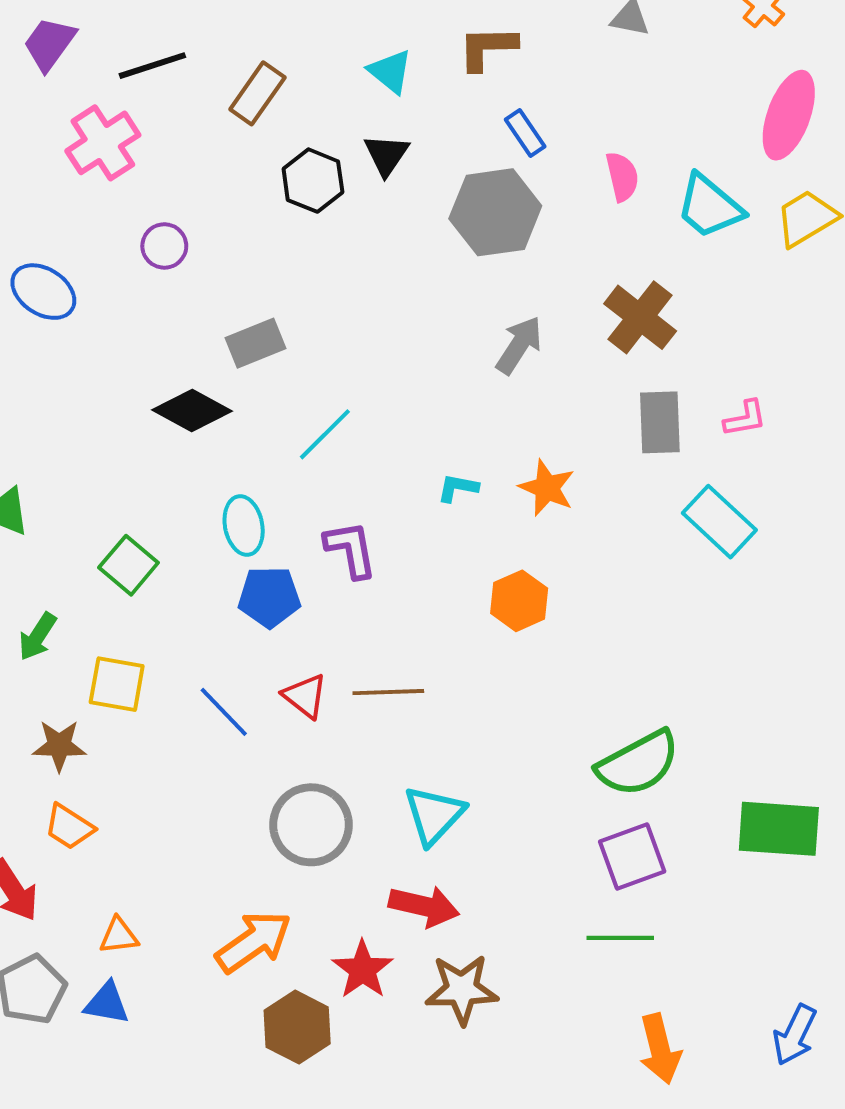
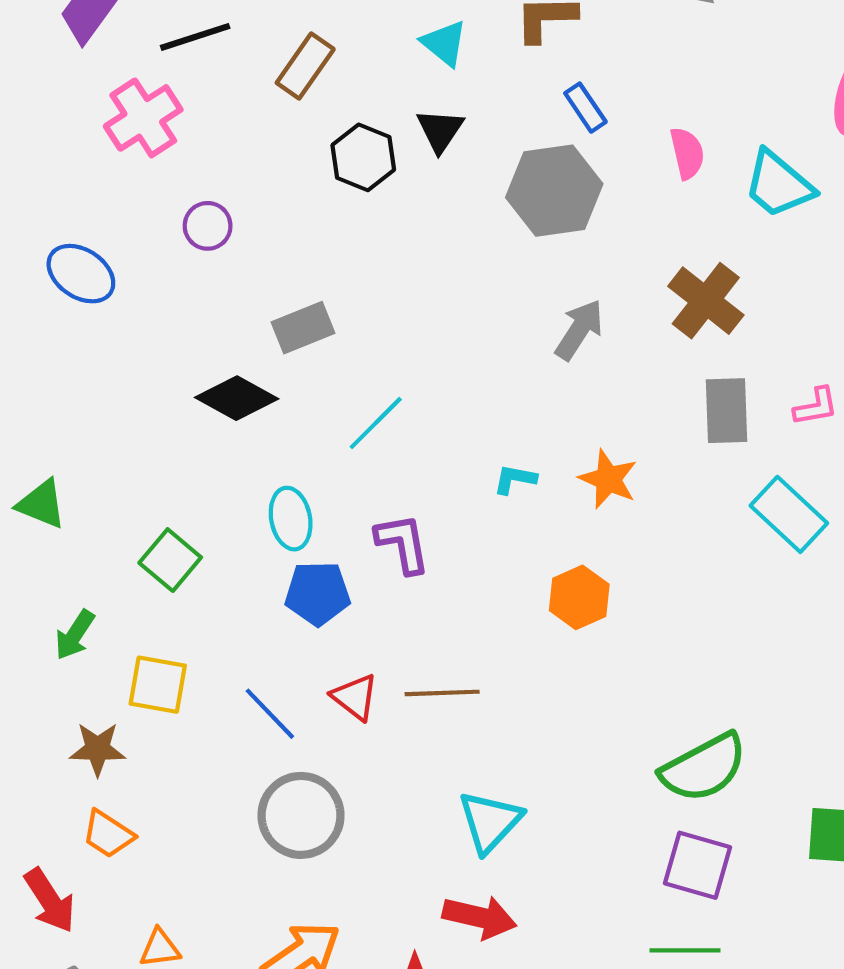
gray circle: (311, 825) -> (301, 815), moved
purple square: (632, 857) -> (697, 865), turned 36

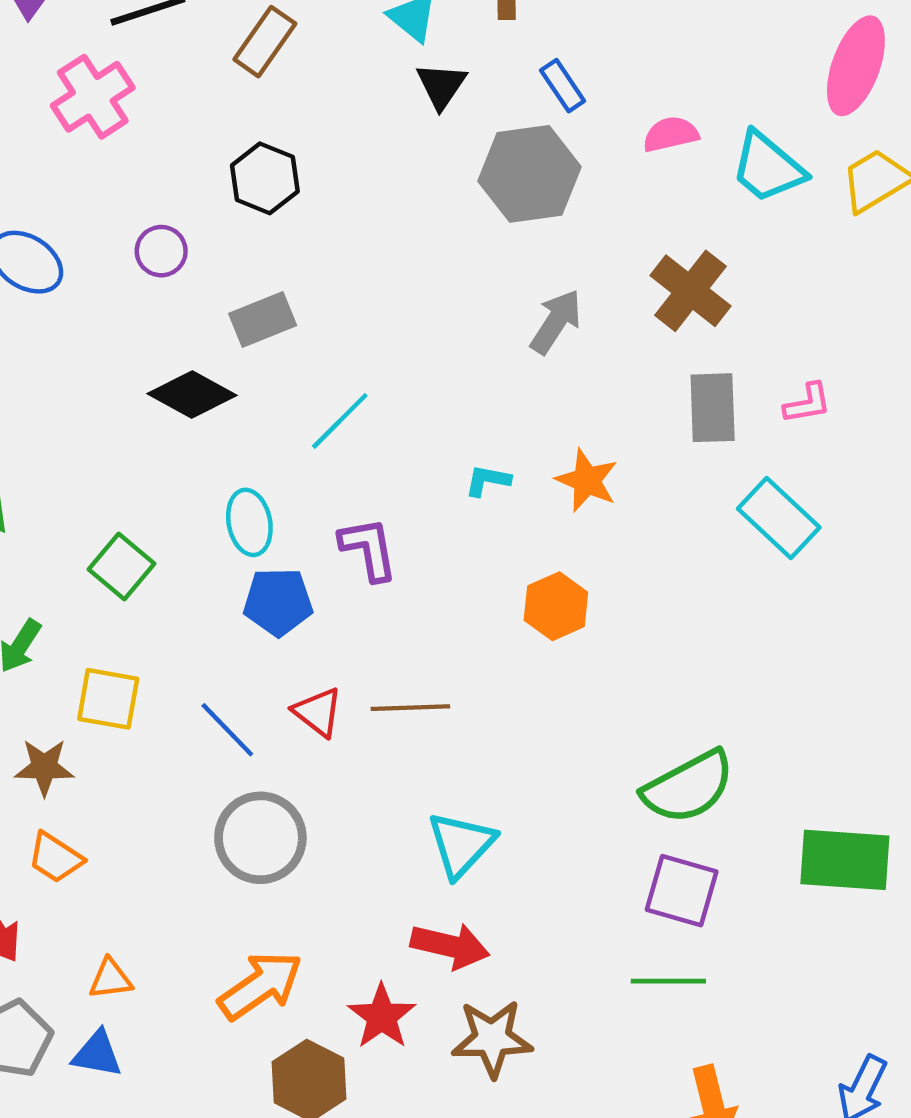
black triangle: (440, 130) -> (441, 86), moved
pink semicircle: (687, 153) -> (671, 134), turned -90
black hexagon: (363, 157) -> (265, 178), moved
purple circle: (208, 226) -> (161, 251), moved

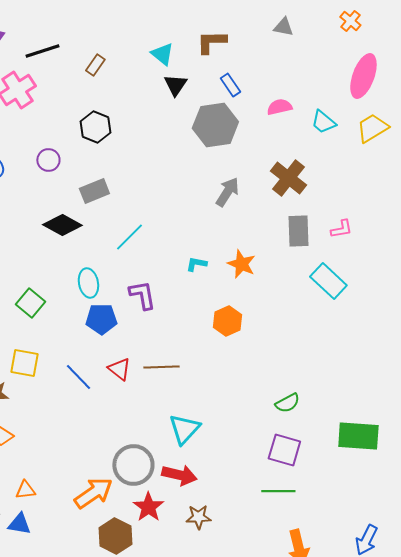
brown rectangle: (265, 42) -> (95, 65), size x0.7
cyan trapezoid: (768, 167) -> (323, 122), size x0.7
green semicircle: (688, 787) -> (287, 403), size x0.6
gray circle: (260, 838) -> (133, 465), moved
brown star: (492, 1038) -> (198, 517), size x0.7

